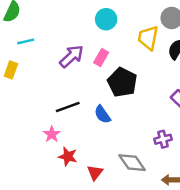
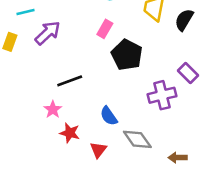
purple arrow: (71, 56) -> (48, 33), moved
blue semicircle: (102, 114) -> (109, 116), moved
purple cross: (163, 139) -> (162, 95), moved, size x1.5

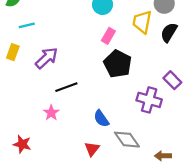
pink rectangle: (105, 29) -> (108, 36), moved
purple arrow: (48, 33) -> (47, 58), moved
purple cross: (162, 95) -> (149, 100), turned 30
red star: (70, 133) -> (22, 144), moved

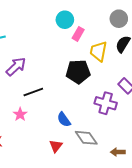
yellow trapezoid: (142, 22) -> (98, 51), moved
pink rectangle: (108, 36) -> (78, 34), moved
black pentagon: (118, 64) -> (78, 72), turned -30

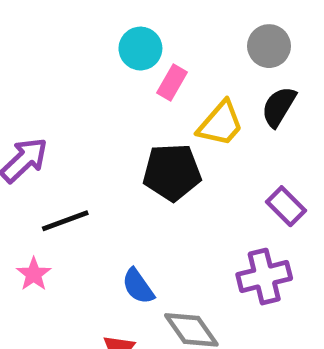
yellow trapezoid: (98, 51) -> (221, 124), turned -150
purple cross: (106, 103) -> (264, 277), moved, turned -30

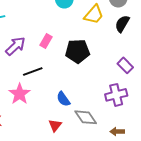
pink rectangle: (172, 82) -> (46, 41), moved
yellow trapezoid: (221, 124) -> (94, 15), moved
pink star: (34, 274) -> (20, 94), size x1.5

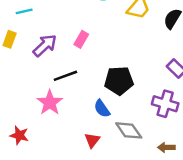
black pentagon: (78, 51) -> (119, 81), moved
purple cross: (116, 95) -> (165, 104), turned 30

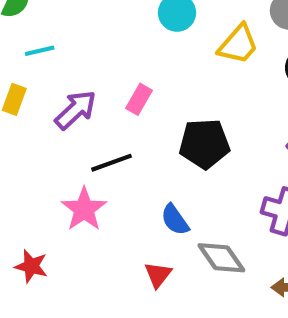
black pentagon: (119, 81) -> (204, 144), moved

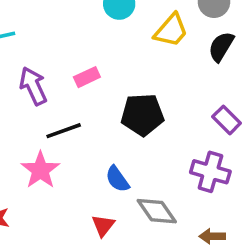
pink rectangle: (139, 99) -> (87, 77), turned 35
purple arrow: (76, 110) -> (33, 86), turned -72

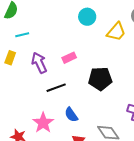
pink star: (40, 170) -> (43, 123), moved
blue semicircle: (117, 179) -> (71, 115), moved

